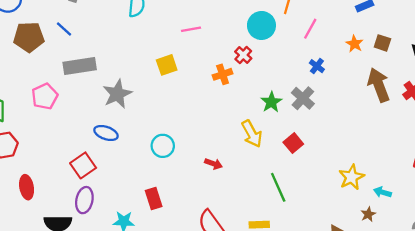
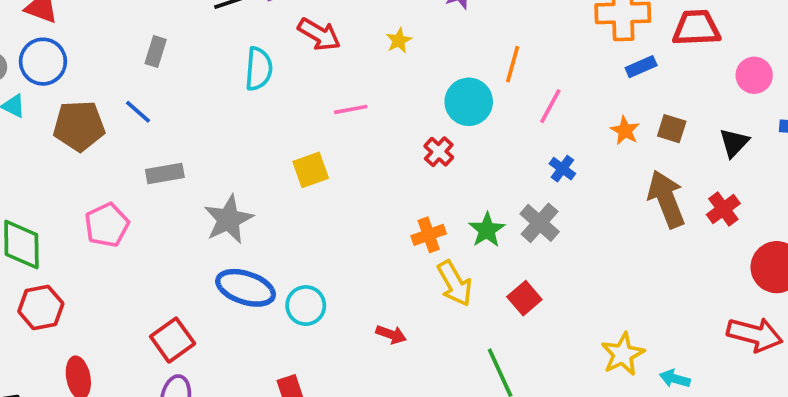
gray rectangle: (80, 66) -> (165, 173), size x0.7
orange cross: (223, 74) -> (429, 235), moved
blue ellipse: (106, 133) -> (246, 288), moved, size x1.4

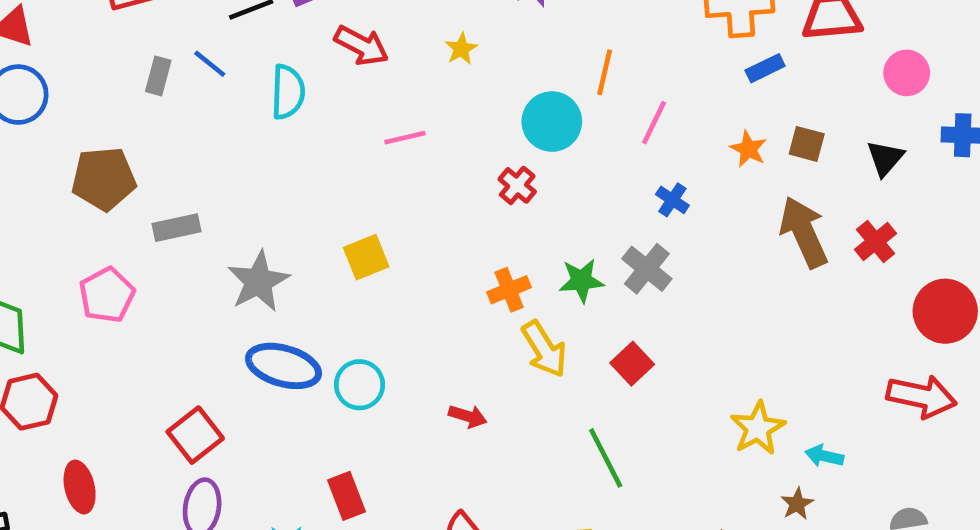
blue line: (138, 112) -> (210, 64), moved
brown pentagon: (79, 126) -> (104, 179), moved
yellow square: (311, 170) -> (366, 257), moved
green star: (487, 230) -> (581, 281), turned 30

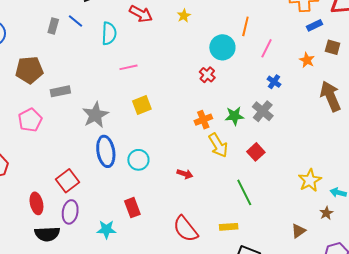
pink line: (405, 138) -> (129, 67), moved
brown square: (807, 144) -> (333, 47), moved
blue ellipse: (283, 366) -> (106, 151), turned 64
red ellipse: (80, 487) -> (36, 203), moved

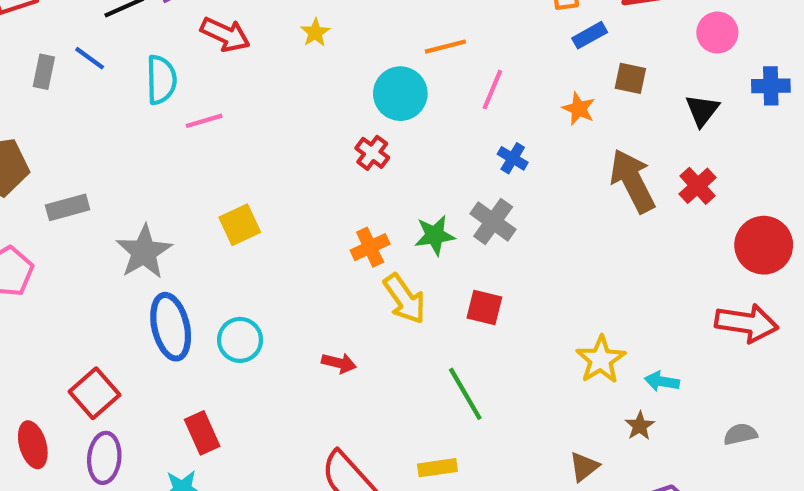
orange line: (245, 26) -> (445, 47), turned 66
pink line: (129, 67) -> (204, 121), moved
red square: (256, 152) -> (484, 308), turned -30
red rectangle: (132, 208) -> (202, 433), moved

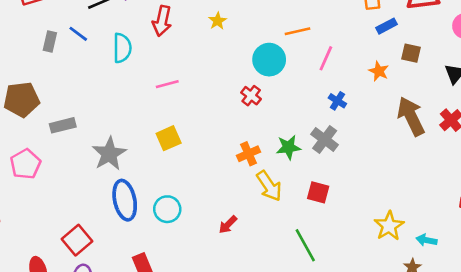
red arrow: (225, 34) -> (162, 21), turned 76
pink line: (204, 121) -> (167, 84), moved
red arrow: (339, 363) -> (228, 225), turned 120

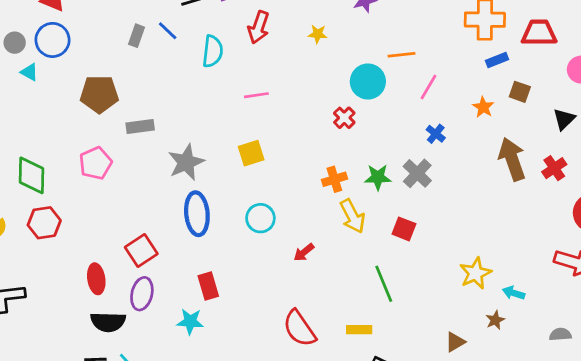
yellow star: (218, 21) -> (318, 34), turned 30
cyan circle: (167, 209) -> (260, 218), moved

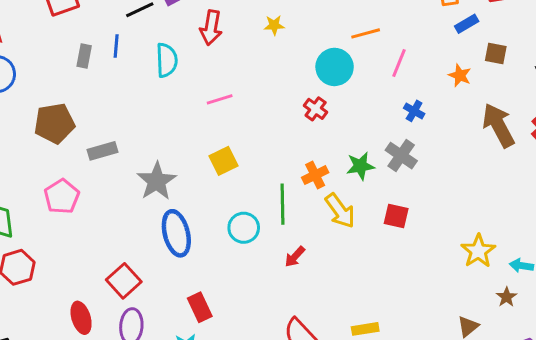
blue line: (168, 31) -> (116, 46), turned 60
green line: (384, 284) -> (282, 204), moved, turned 30

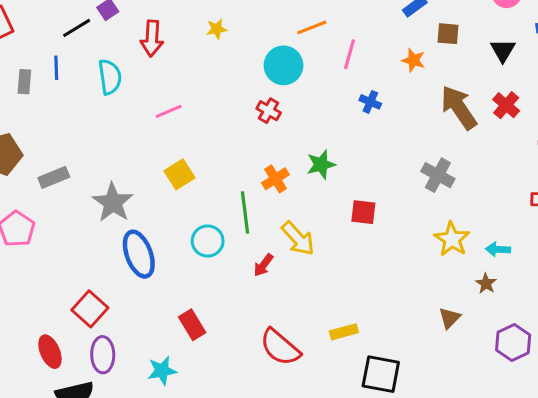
gray cross: (401, 156) -> (438, 175), moved
yellow arrow: (340, 211) -> (298, 239), moved
red rectangle: (200, 307) -> (192, 325), moved

